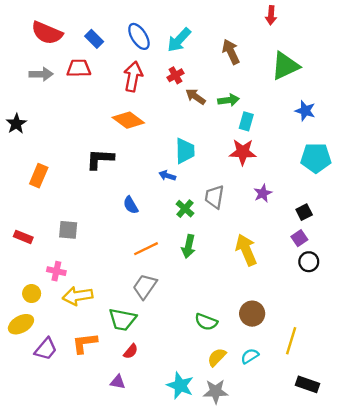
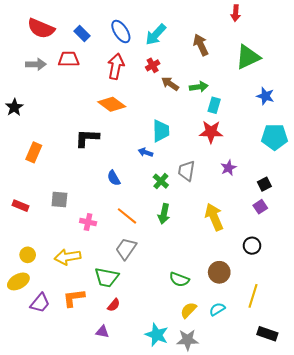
orange line: (146, 249) -> (127, 216), turned 65
black circle: (309, 262) -> (252, 246), moved
pink cross: (56, 271) -> (88, 222), moved

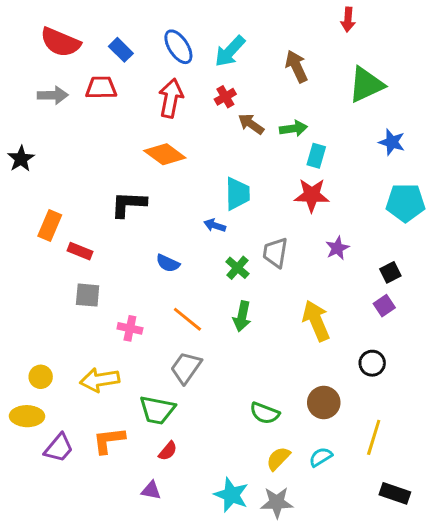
blue semicircle: (114, 178) -> (168, 263), turned -35
red rectangle: (20, 206) -> (80, 251), moved
yellow ellipse: (18, 281) -> (27, 416), turned 30

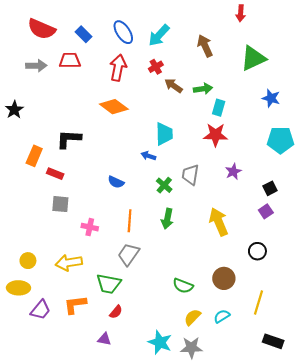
black L-shape: (128, 204) -> (69, 139), moved
orange line: (187, 319) -> (130, 221), turned 55

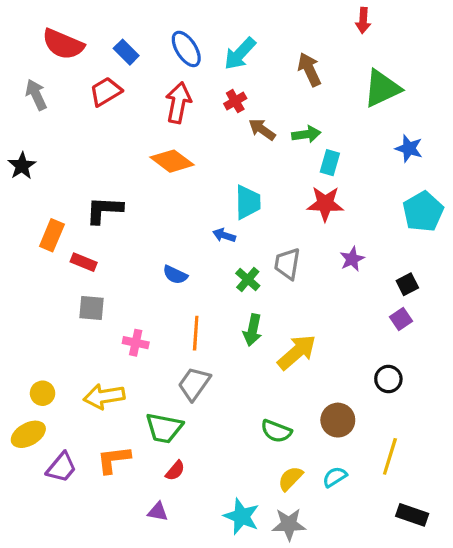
red trapezoid: (70, 60) -> (106, 92), turned -30
gray arrow: (36, 66) -> (36, 95), moved, turned -114
cyan pentagon: (280, 140) -> (423, 212), turned -30
yellow arrow: (219, 222) -> (297, 352), moved, turned 72
yellow ellipse: (18, 288) -> (28, 434), turned -30

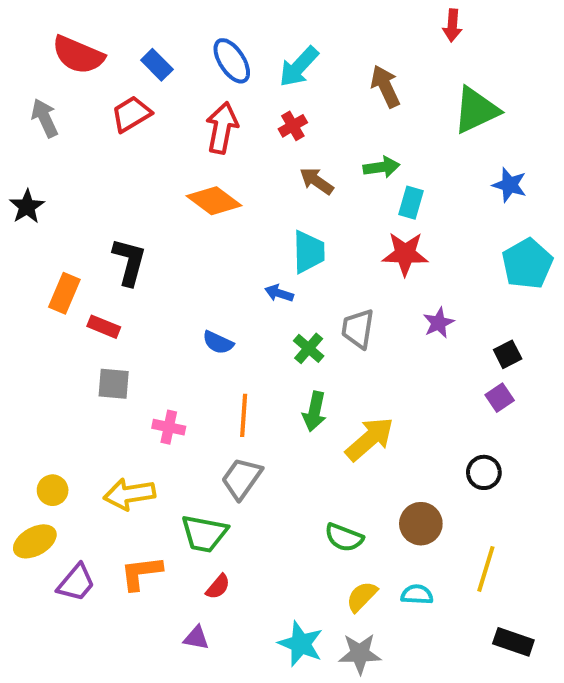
brown arrow: (262, 129) -> (316, 181), moved
black L-shape: (104, 210) -> (129, 262), turned 102
cyan semicircle: (335, 477) -> (417, 595), turned 35

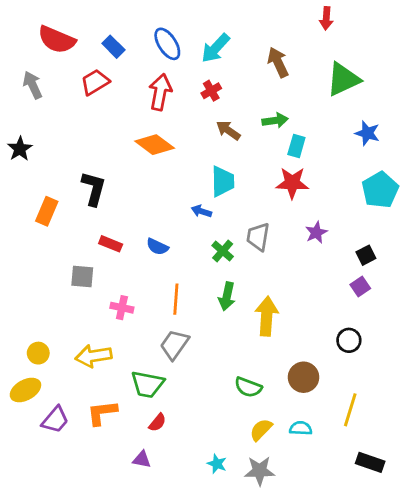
red rectangle: (104, 327) -> (111, 244), moved
yellow arrow: (370, 439) -> (267, 316), turned -45
cyan star: (301, 644) -> (217, 464), size x0.6

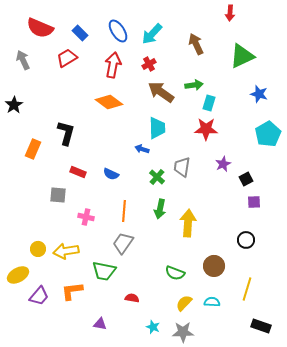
brown arrow: (228, 130) -> (161, 92), size x1.5
black square: (366, 255) -> (246, 179), moved
purple square: (360, 286) -> (254, 202), turned 32
yellow circle: (38, 353) -> (38, 249), moved
red semicircle: (157, 423) -> (132, 298), moved, turned -120

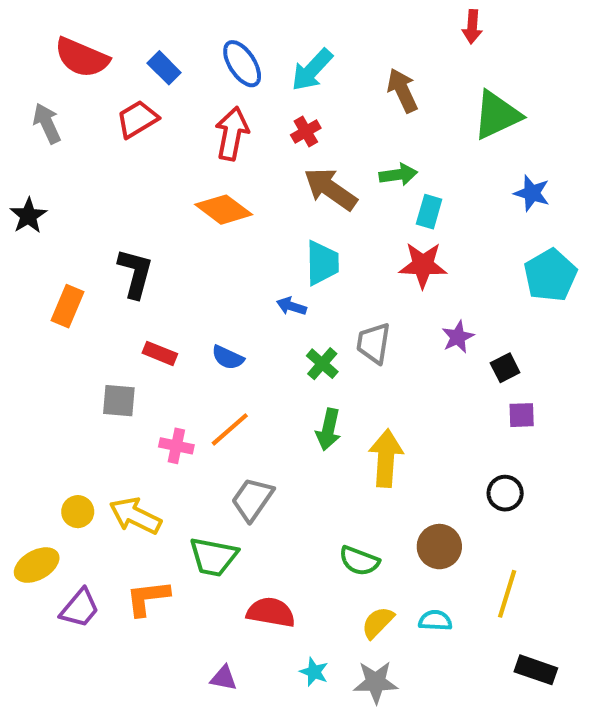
orange line: (124, 211) -> (230, 429), moved, turned 45
yellow arrow: (66, 251) -> (135, 516), turned 35
red semicircle: (132, 298) -> (271, 612), size x1.6
purple triangle: (100, 324) -> (224, 678), moved

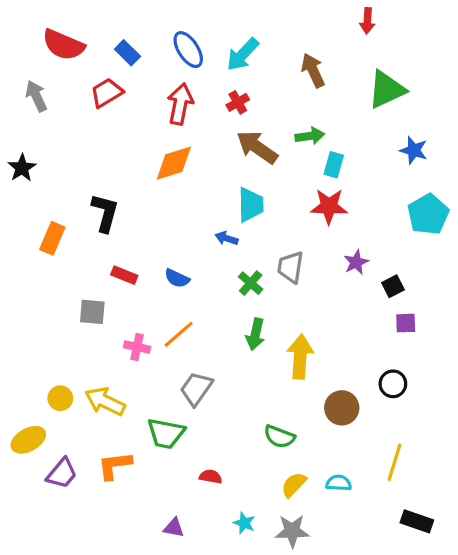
orange diamond: (224, 210) -> (174, 163), turned -54
brown circle: (439, 547) -> (342, 408), moved
red semicircle: (271, 612) -> (211, 477), size x0.6

